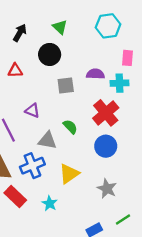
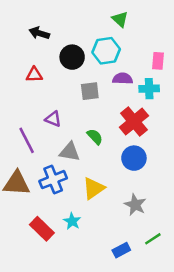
cyan hexagon: (108, 26) -> (106, 51), moved
green triangle: (60, 27) -> (120, 19), moved
black arrow: (20, 33) -> (39, 33), turned -102
red rectangle: (15, 197) -> (42, 229), moved

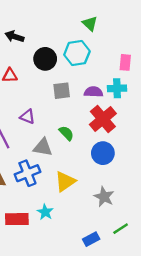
purple semicircle: (123, 79) -> (93, 92), moved
red rectangle: (42, 229) -> (17, 219), turned -45

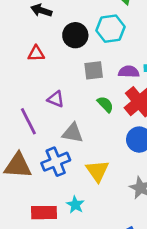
green semicircle: (66, 133) -> (105, 104), moved
yellow triangle: (65, 181) -> (97, 171), turned -30

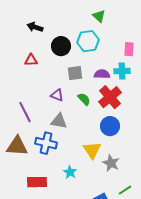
purple triangle: (56, 99) -> (57, 95), moved
blue cross: (56, 162) -> (46, 143), turned 35
yellow triangle: (97, 171) -> (92, 150), moved
cyan star: (75, 205) -> (70, 172), moved

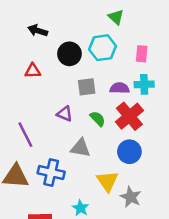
pink rectangle: (129, 49) -> (142, 54), moved
gray triangle: (59, 121) -> (80, 148), moved

